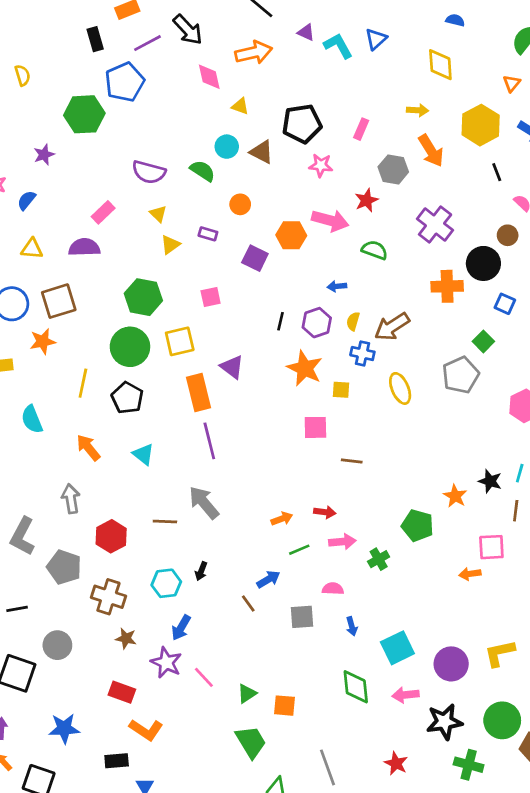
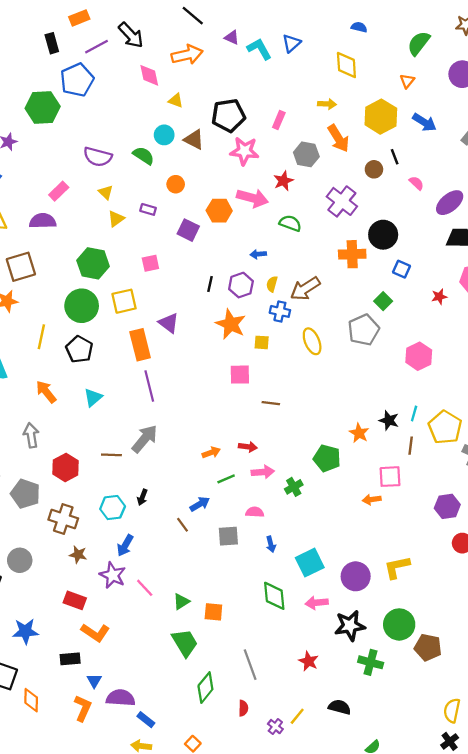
pink star: (321, 165) -> (244, 151), size x1.4
brown circle: (508, 235) -> (374, 169), moved
cyan triangle: (143, 454) -> (93, 397), turned 42
gray arrow: (204, 503) -> (145, 439), turned 80

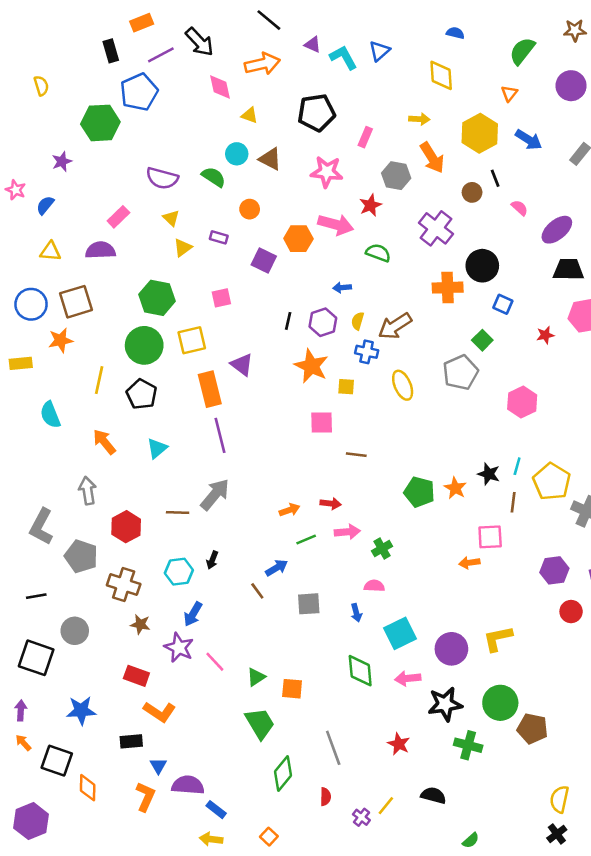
black pentagon: (228, 115) -> (316, 113), moved
green pentagon: (327, 458) -> (419, 492), moved
pink semicircle: (255, 512) -> (374, 586), moved

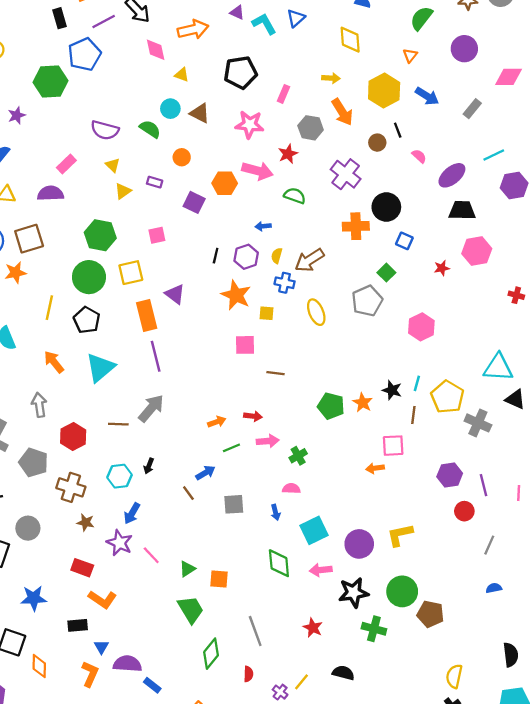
cyan triangle: (157, 448) -> (100, 368), size x1.6

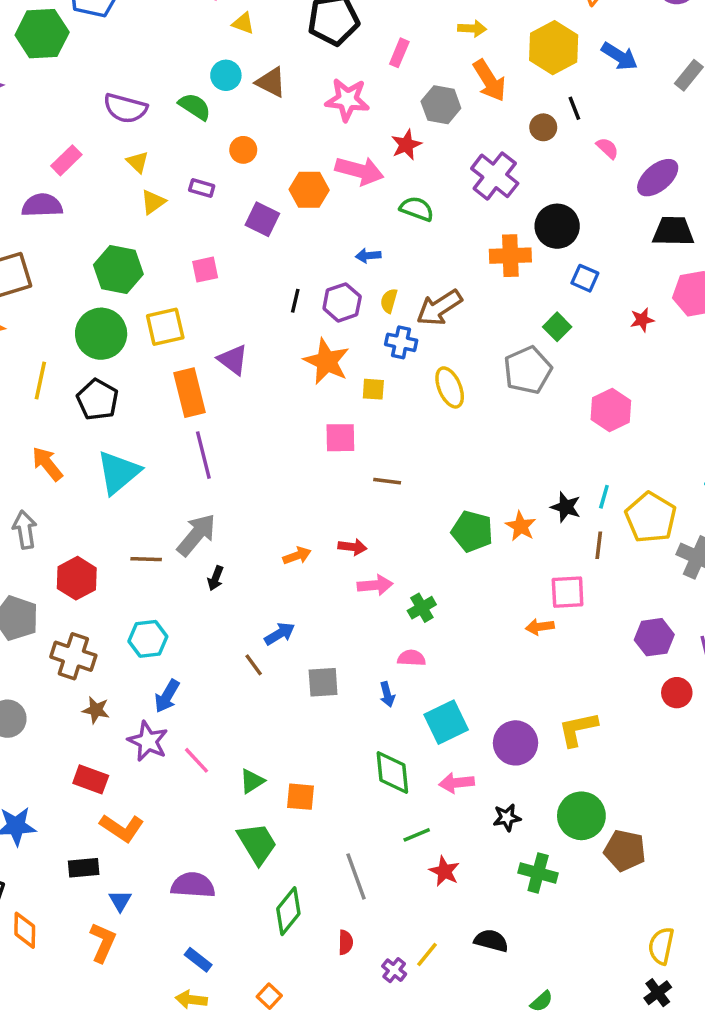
green line: (231, 448) -> (417, 835), moved
black arrow: (149, 466) -> (216, 578), moved
black star: (354, 593) -> (507, 818), size x0.6
purple semicircle: (127, 664) -> (193, 885), moved

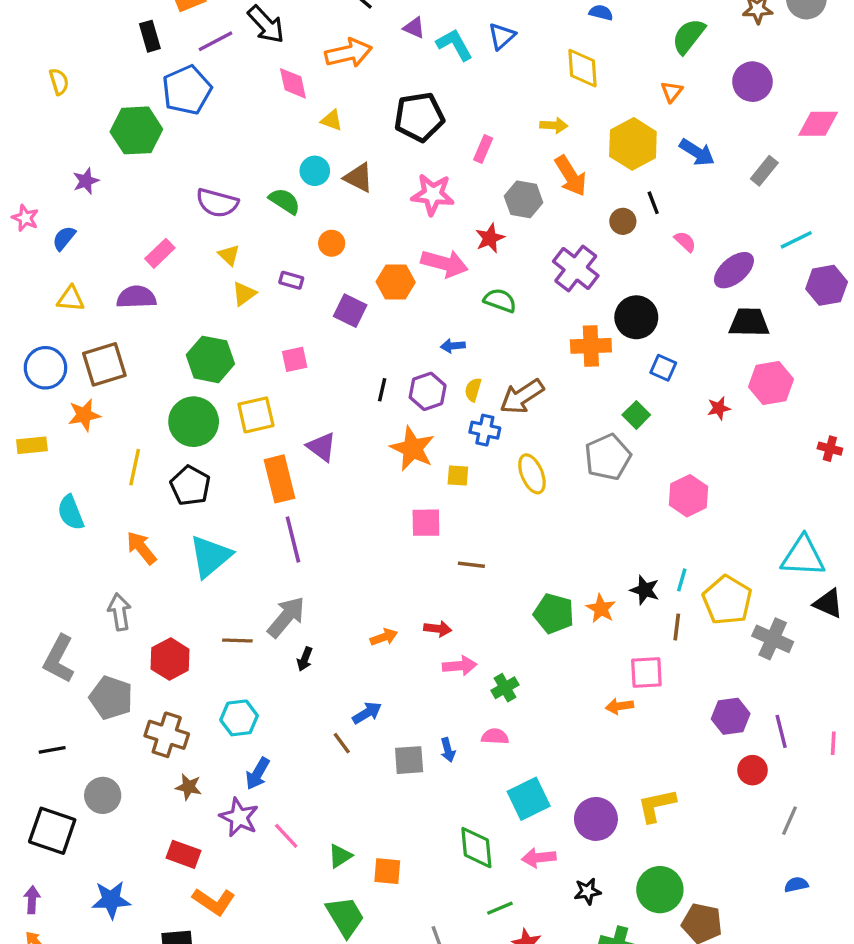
blue arrow: (387, 694) -> (448, 750), moved

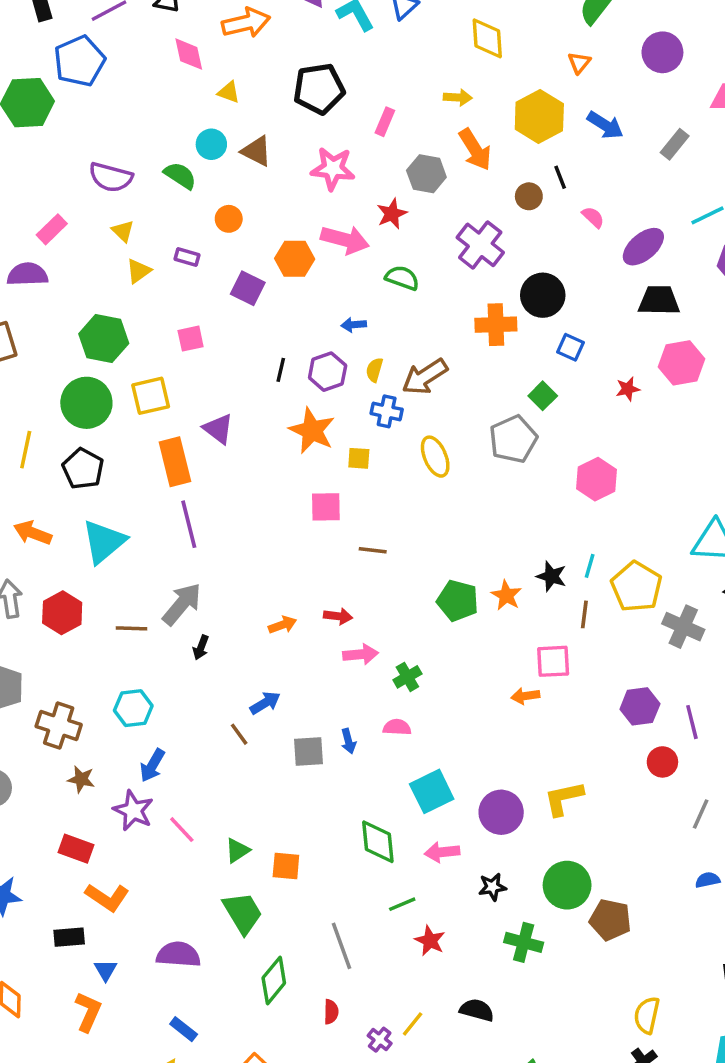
orange arrow: (141, 548) -> (33, 533), turned -30
red hexagon: (170, 659) -> (62, 613), moved

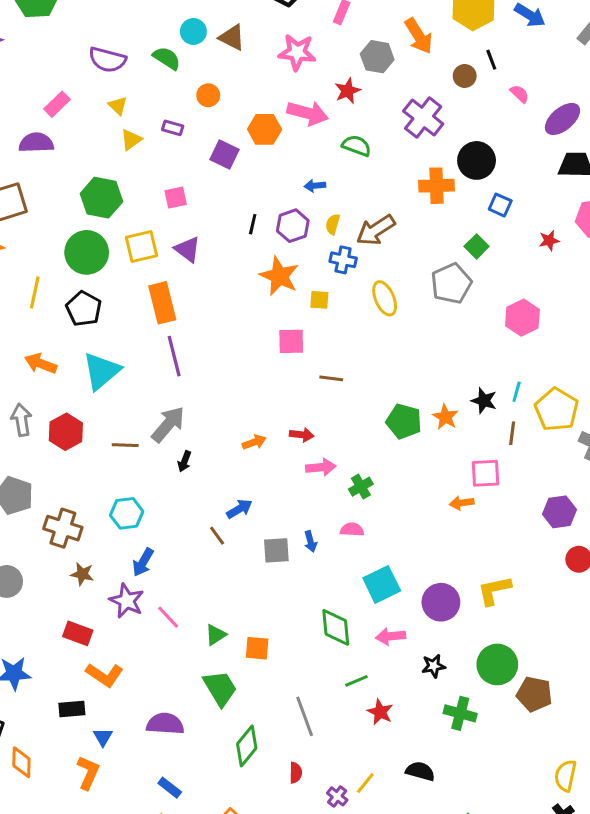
purple triangle: (218, 429) -> (187, 249), moved

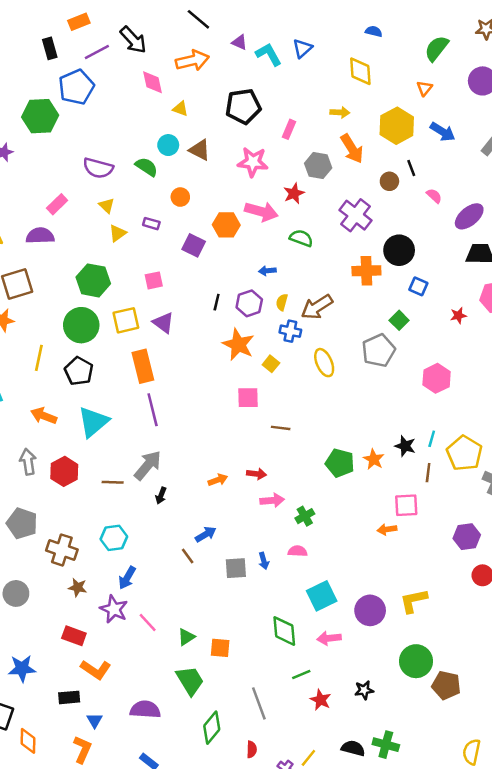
yellow square: (319, 300) -> (271, 364), turned 35
black star: (434, 666) -> (364, 690), moved
green cross: (460, 713) -> (386, 745), moved

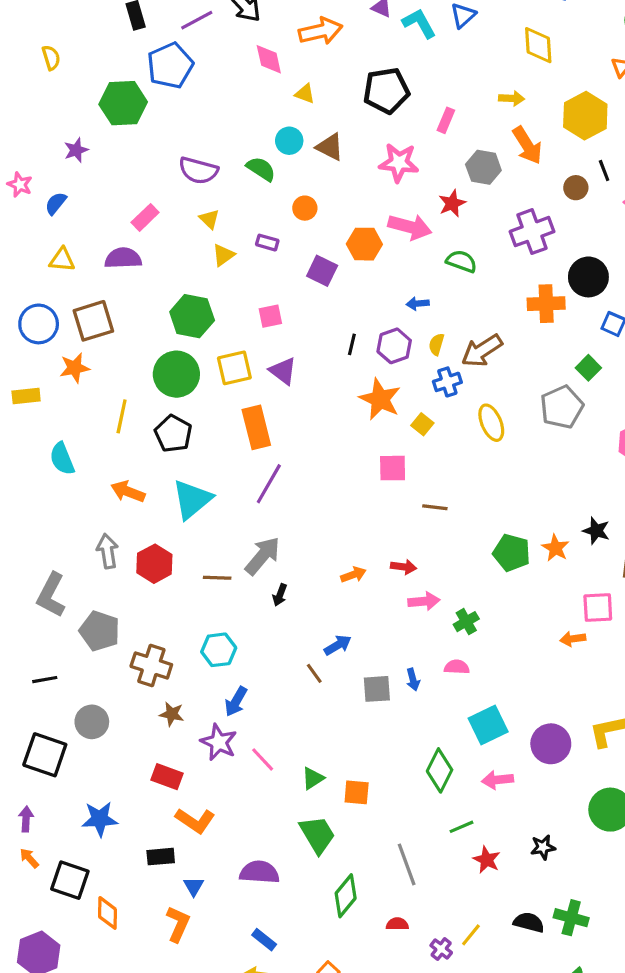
purple cross: (356, 215) -> (532, 232), turned 32
blue cross: (290, 331) -> (447, 382), turned -30
purple line: (153, 410) -> (269, 484), turned 44
green diamond: (284, 631) -> (440, 770), turned 32
red semicircle: (252, 749) -> (397, 924), turned -91

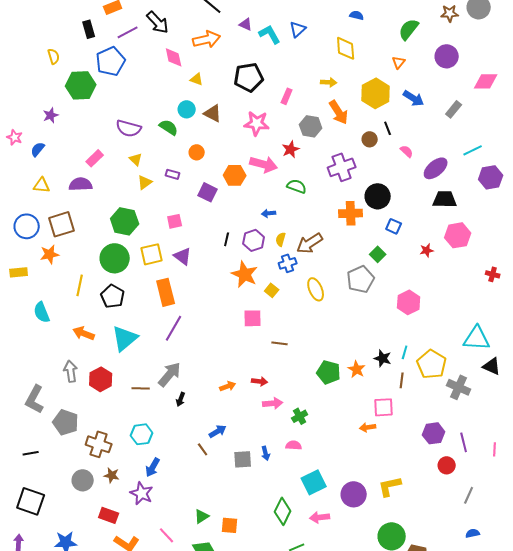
yellow semicircle: (51, 58) -> (54, 56), moved
gray circle: (92, 722) -> (83, 480), moved
pink line: (263, 759) -> (167, 535), moved

